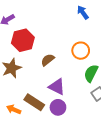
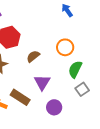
purple triangle: (57, 87) -> (42, 82), turned 36
purple circle: (58, 107) -> (54, 107), moved

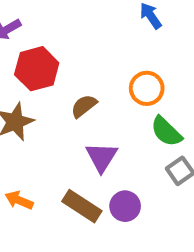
green semicircle: (75, 69) -> (166, 132), turned -72
brown rectangle: (20, 97) -> (82, 206), moved

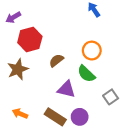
green semicircle: (166, 132) -> (86, 74), moved
purple triangle: (102, 157) -> (66, 89), turned -48

